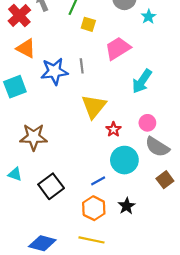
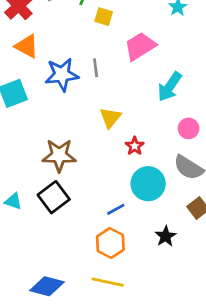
yellow triangle: (94, 106) -> (110, 118), size x0.7
pink circle: (147, 123) -> (189, 128), moved
brown star: (34, 137) -> (59, 155), moved
black square: (51, 186) -> (54, 197), moved
black star: (127, 206) -> (166, 236), moved

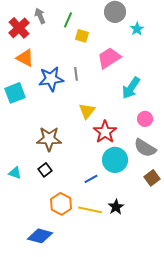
red star: (135, 146) -> (105, 132), size x1.6
black square: (54, 197) -> (45, 170), size x0.6
black star: (166, 236) -> (116, 207), moved
orange hexagon: (110, 243) -> (61, 204), moved
yellow line: (108, 282) -> (90, 210), moved

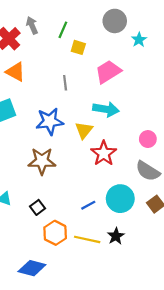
gray line: (76, 74) -> (65, 83), moved
blue star: (51, 79) -> (50, 121), moved
cyan arrow: (131, 88) -> (106, 109), moved, turned -115
cyan circle: (115, 160) -> (120, 199), moved
black square: (45, 170) -> (37, 207), moved

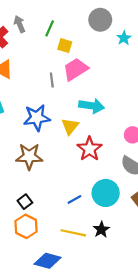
pink trapezoid: (108, 72) -> (75, 69), moved
orange hexagon: (55, 233) -> (26, 226), moved
blue diamond: (32, 268) -> (48, 261), moved

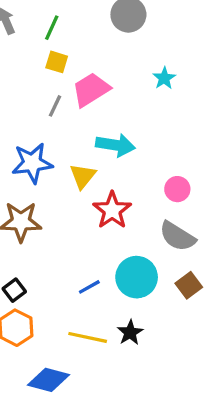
cyan star: (124, 38) -> (164, 78), moved
yellow square: (65, 46) -> (57, 62), moved
gray line: (52, 80) -> (55, 106), turned 32

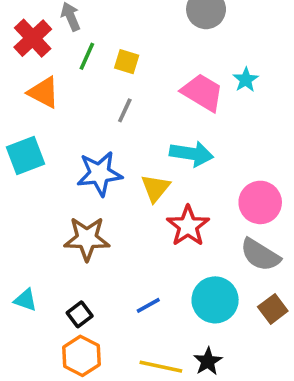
green line: (52, 28) -> (87, 56), moved
pink trapezoid: (91, 90) -> (202, 92), moved, turned 63
pink circle: (177, 189) -> (260, 202), size x1.5
blue line: (89, 287) -> (148, 305), moved

